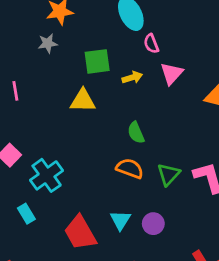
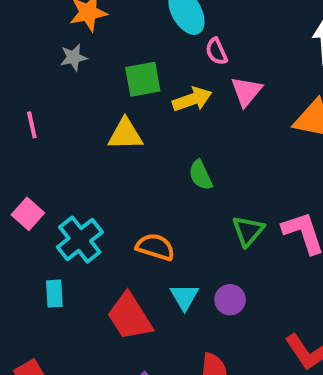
yellow arrow: (132, 78) -> (192, 99), size x1.4
orange semicircle: (130, 168) -> (155, 247), moved
cyan rectangle: (26, 214) -> (54, 294), turned 30

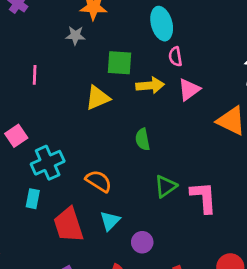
yellow triangle: (125, 134) -> (98, 98), turned -36
cyan rectangle: (54, 294) -> (33, 199), moved
purple circle: (230, 300) -> (142, 242), moved

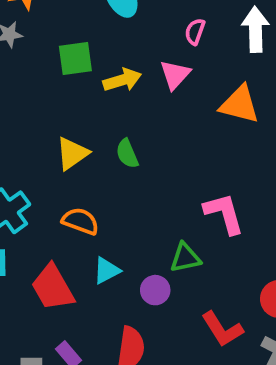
pink semicircle: (175, 57) -> (195, 32), moved, turned 42
yellow triangle: (98, 98) -> (72, 153), moved
green triangle: (166, 186) -> (185, 258), moved, turned 35
cyan triangle: (110, 221) -> (107, 271), turned 30

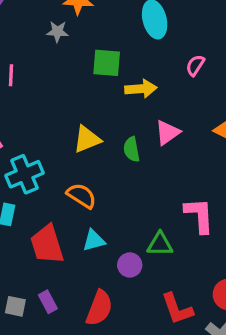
pink semicircle: (195, 32) -> (195, 65), moved
pink triangle: (175, 75) -> (167, 133), moved

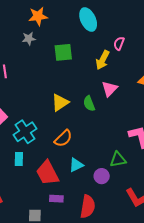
yellow arrow: (141, 89) -> (103, 60), moved, turned 132
orange semicircle: (82, 196) -> (63, 138), turned 114
purple rectangle: (48, 302) -> (56, 199), moved, turned -48

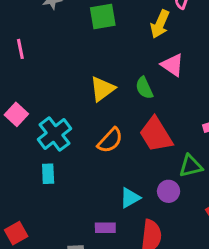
pink triangle: (110, 89) -> (172, 65), turned -36
cyan triangle: (76, 165) -> (130, 198), moved
red trapezoid: (47, 173) -> (156, 135), moved

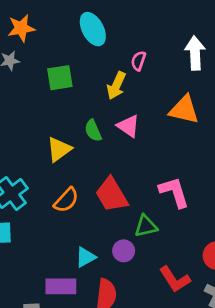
green semicircle: (144, 88) -> (93, 131), moved
purple rectangle: (105, 228) -> (61, 286), size x1.5

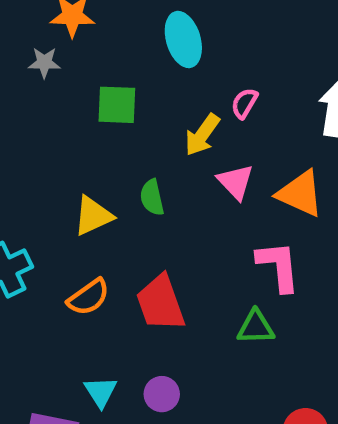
pink triangle: (128, 126) -> (236, 182), moved
pink L-shape: (174, 192) -> (278, 266), moved
green triangle: (146, 226) -> (256, 327), moved
cyan triangle: (86, 257) -> (101, 392), turned -45

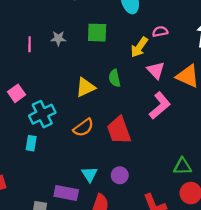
gray star: (44, 63) -> (58, 38), moved
pink semicircle: (244, 103) -> (160, 32), turned 48
pink L-shape: (278, 266) -> (160, 106), moved, turned 56
green triangle: (256, 327) -> (182, 166), moved

